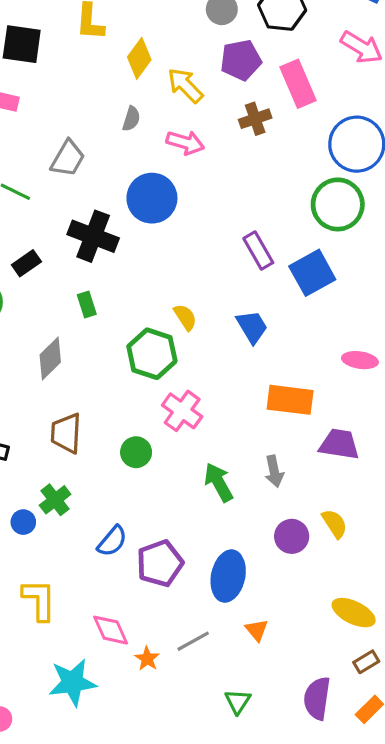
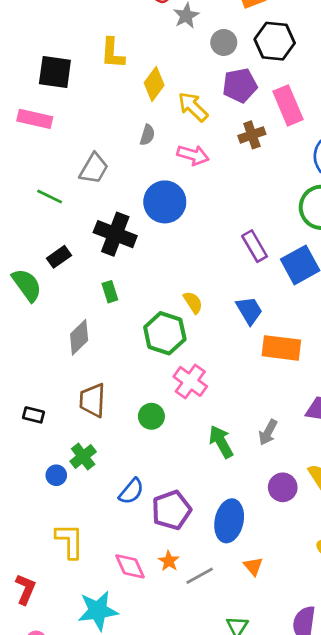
orange rectangle: (290, 400) -> (281, 348), moved
gray arrow: (274, 471) -> (268, 432), turned 40
orange star: (147, 659) -> (169, 561), moved

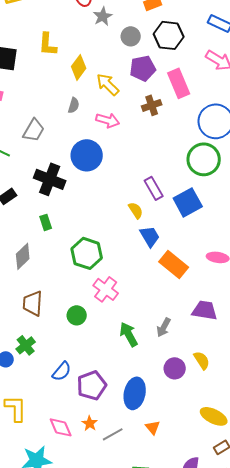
yellow semicircle: (193, 302) -> (136, 210), moved
orange rectangle: (281, 348) -> (174, 264), turned 32

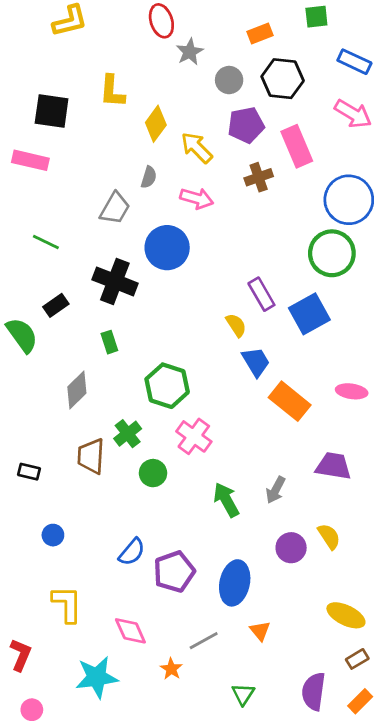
gray trapezoid: (34, 130) -> (115, 208), moved
green cross: (26, 345) -> (128, 434), moved
orange star: (90, 423) -> (171, 669), moved

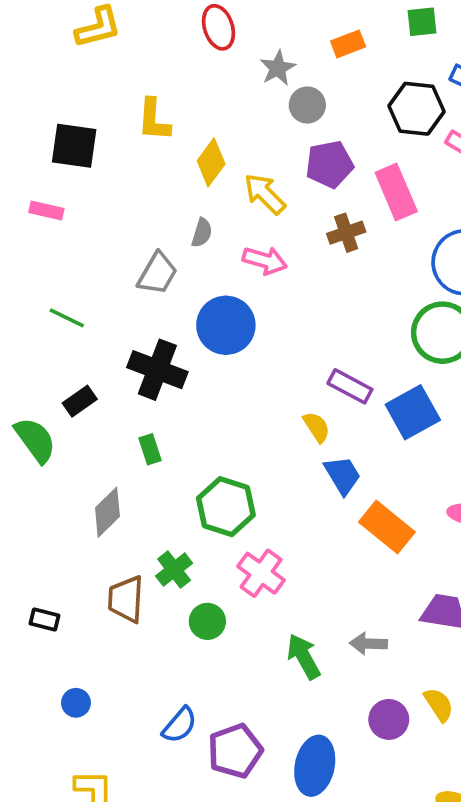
gray star: (190, 52) -> (278, 68), moved
black hexagon: (283, 79) -> (417, 109), moved
pink rectangle: (30, 160) -> (46, 211), size x0.7
purple rectangle: (261, 294) -> (350, 386), turned -32
gray arrow: (276, 490) -> (368, 644), turned 64

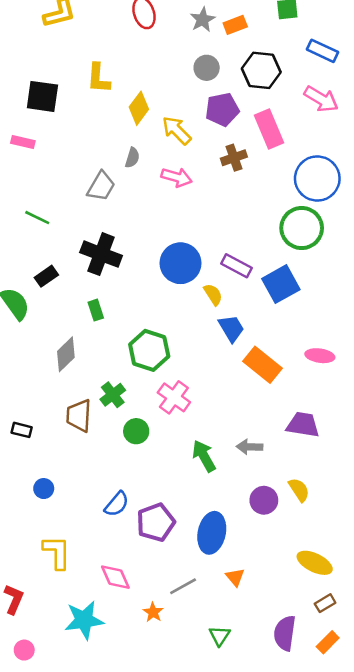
gray star: (278, 68) -> (203, 20), moved
black hexagon: (417, 109) -> (261, 70), moved
blue circle: (226, 325) -> (180, 263), moved

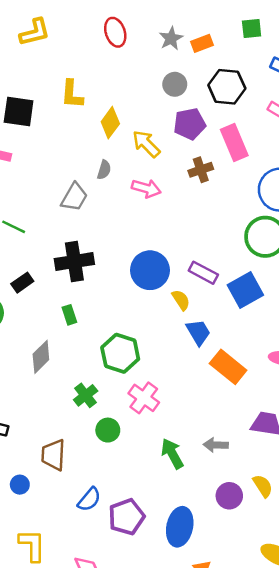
black cross: (101, 254) -> (74, 262), turned -30
brown trapezoid: (79, 416) -> (53, 455), moved

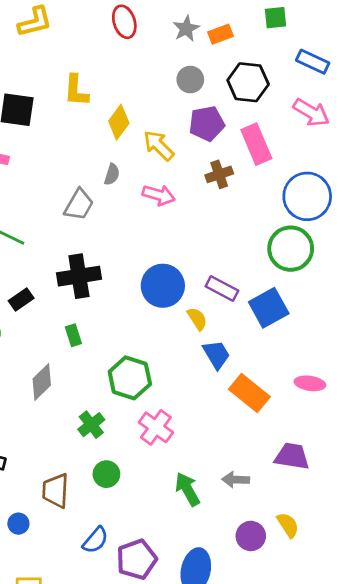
green circle: (108, 430) -> (106, 474), moved

